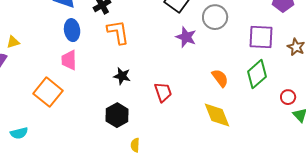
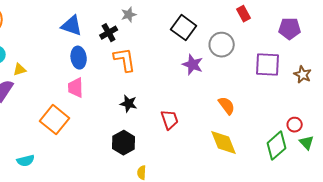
green diamond: (257, 74) -> (277, 146), moved

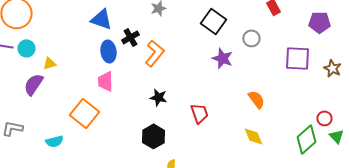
black cross: (109, 33) -> (130, 37), moved
gray circle: (222, 45) -> (251, 38), size x0.7
orange L-shape: (125, 60) -> (154, 53), turned 48
yellow diamond: (224, 143) -> (253, 136), size x0.7
cyan semicircle: (26, 161) -> (54, 141), moved

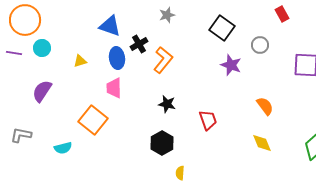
cyan circle: (26, 48) -> (42, 48), moved
yellow triangle: (49, 63) -> (80, 61), moved

